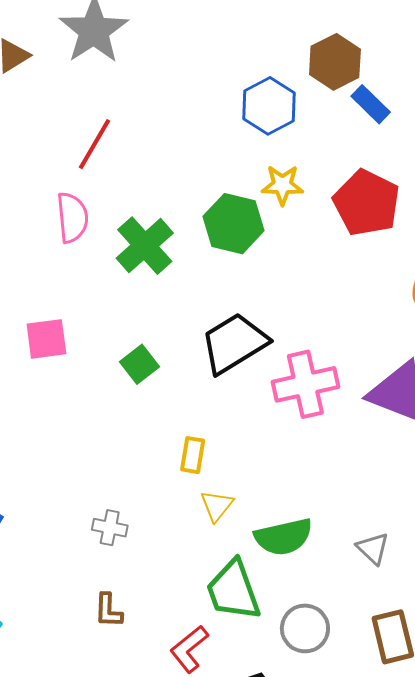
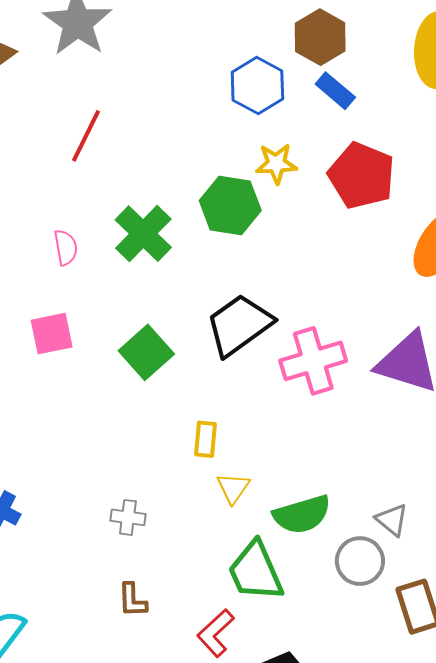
blue rectangle: (371, 104) -> (335, 91), moved
pink semicircle: (72, 217) -> (66, 247), moved, size x0.7
green square: (140, 364) -> (146, 352), size x1.4
gray circle: (305, 628) -> (360, 561), moved

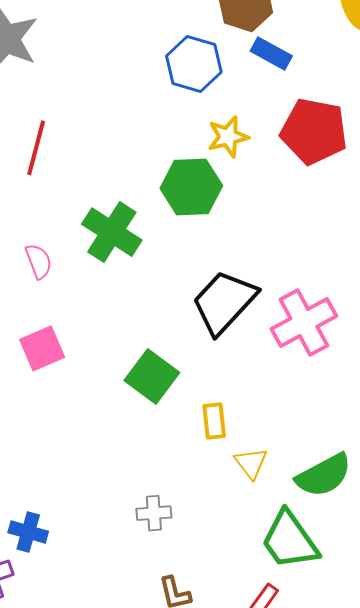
green square: (146, 352) -> (152, 377), moved

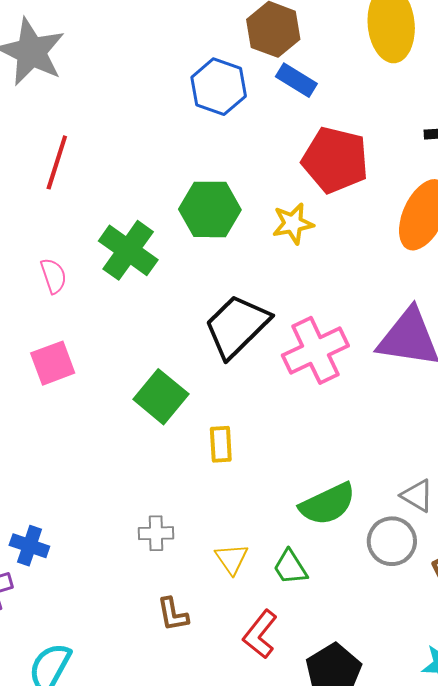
yellow star: (228, 137) -> (293, 224), moved
yellow triangle: (251, 463) -> (232, 559), moved
green trapezoid: (290, 540) -> (290, 567), size x0.6

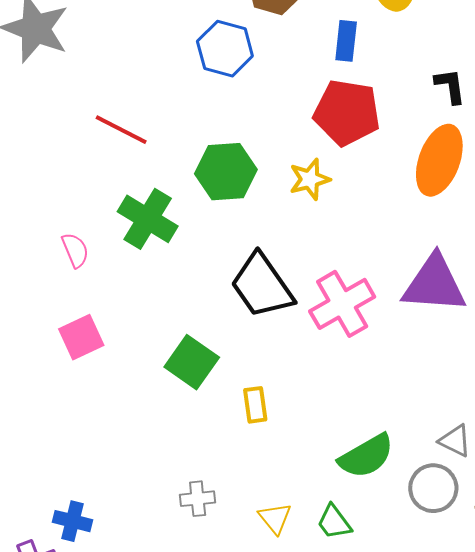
blue rectangle: (296, 80) -> (346, 41), moved, turned 69
red line: (57, 162) -> (121, 130), moved, turned -76
black trapezoid: (237, 326) -> (262, 286), turned -76

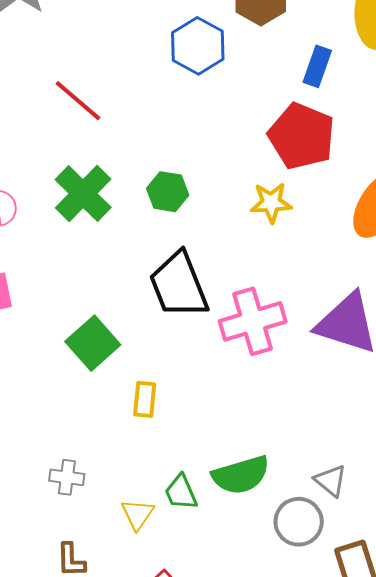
green hexagon: (226, 172) -> (168, 192), moved, size x0.7
yellow star: (310, 179) -> (271, 203), moved
green trapezoid: (334, 522) -> (181, 492), moved

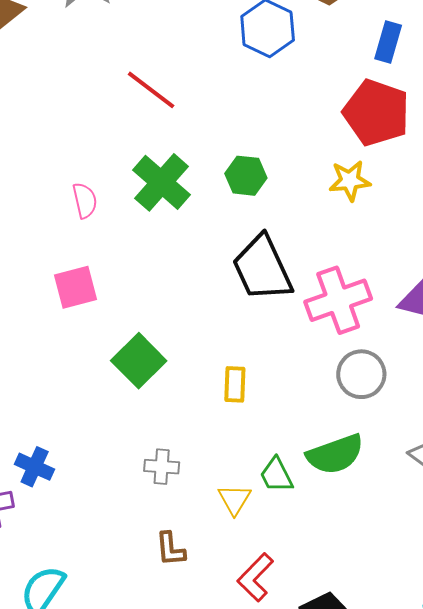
green square: (93, 343) -> (139, 361), moved
gray circle: (299, 522) -> (361, 374), moved

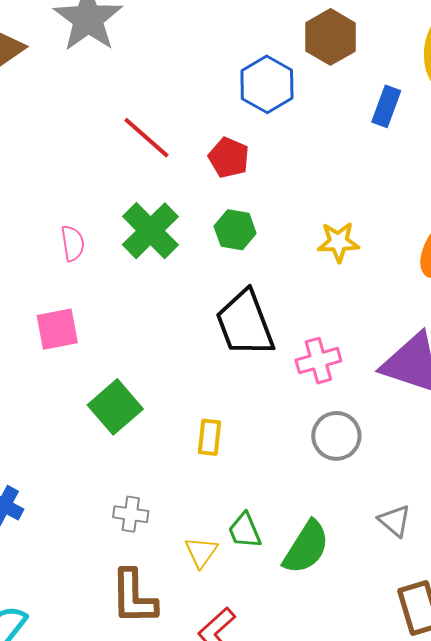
red pentagon: (376, 113) -> (229, 158), moved, size x0.6
pink cross: (338, 300) -> (318, 361), size x0.7
green semicircle: (335, 454) -> (306, 547), moved, turned -42
brown L-shape: (170, 549) -> (134, 597), size x1.6

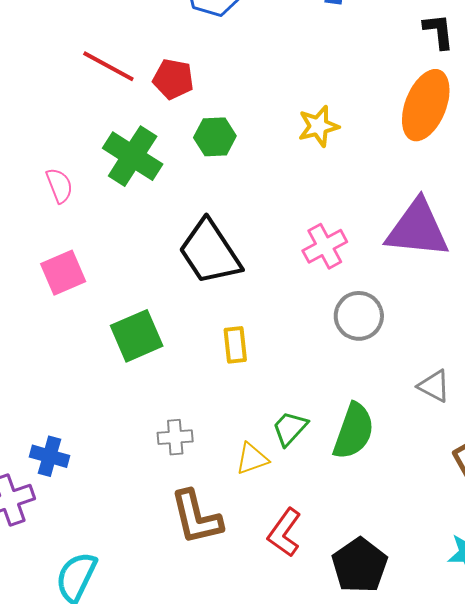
red pentagon: (229, 158) -> (173, 79), moved
black trapezoid: (245, 323) -> (210, 252), moved
green square: (115, 407) -> (137, 336), turned 30
green trapezoid: (245, 531) -> (290, 428), turned 78
yellow triangle: (201, 552) -> (252, 459), turned 48

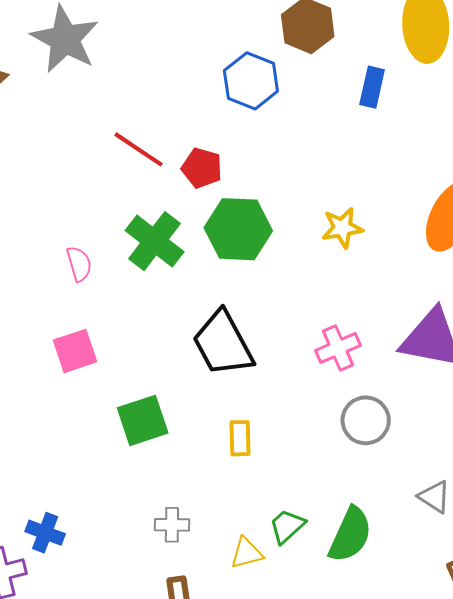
green hexagon: (215, 137) -> (238, 229), size x1.6

